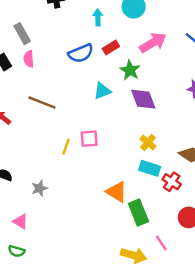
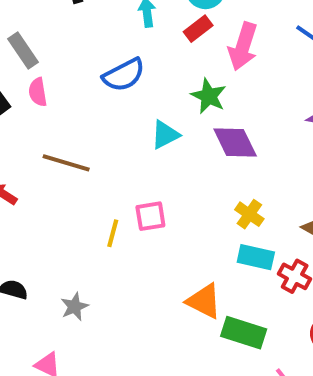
pink arrow: (153, 43) -> (243, 46), turned 144
red rectangle: (111, 48) -> (198, 29), moved
green rectangle: (138, 212) -> (244, 333), turned -45

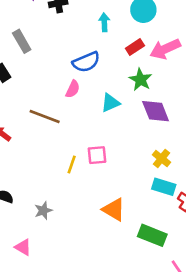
red rectangle: (198, 29) -> (135, 47), moved
pink arrow: (243, 46) -> (165, 49), turned 44
pink semicircle: (38, 92) -> (73, 89), moved, turned -150
orange triangle: (204, 301) -> (114, 209), moved

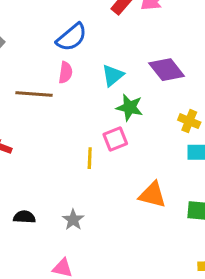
green star: (141, 80) -> (130, 107), moved
brown line: (45, 117) -> (34, 94), moved

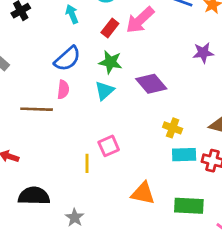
green star: (130, 107) -> (110, 62), moved
black semicircle: (24, 217) -> (34, 196), moved, size x1.6

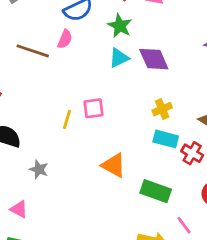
cyan triangle: (104, 91) -> (119, 58), moved
yellow cross: (173, 128) -> (162, 109), turned 30
gray star: (75, 218) -> (39, 169), turned -30

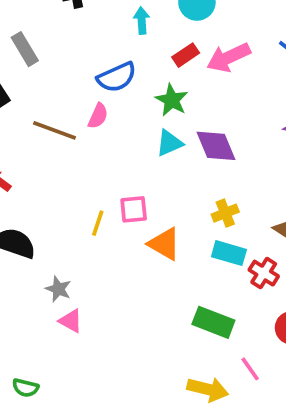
orange triangle: (114, 165) -> (164, 244), moved
pink triangle: (19, 209) -> (71, 321), moved

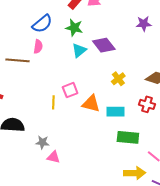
cyan rectangle: (229, 253) -> (115, 112), moved

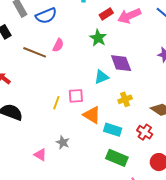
blue semicircle: (42, 24) -> (46, 16), moved
cyan triangle: (79, 50) -> (101, 77), moved
gray star: (42, 142) -> (63, 142), moved

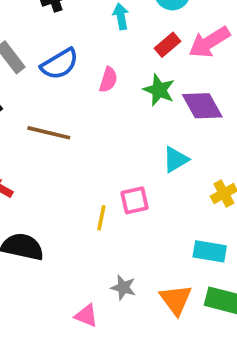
pink semicircle: (58, 45) -> (108, 80), moved
purple diamond: (121, 63) -> (202, 106), moved
orange triangle: (92, 115) -> (176, 300), moved, turned 30

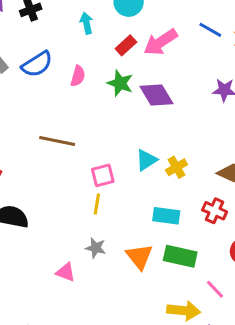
brown line: (49, 133) -> (57, 141), moved
cyan triangle: (176, 160) -> (146, 160), moved
yellow line: (101, 218) -> (97, 204), moved

